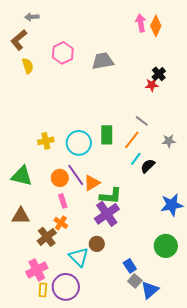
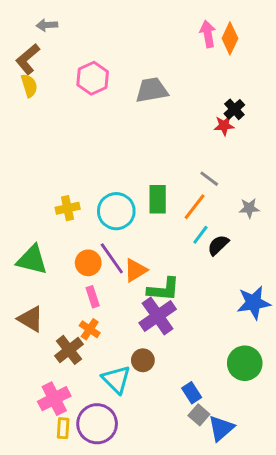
yellow semicircle: (28, 66) -> (29, 86), moved
brown triangle: (21, 216) -> (31, 319), turned 30

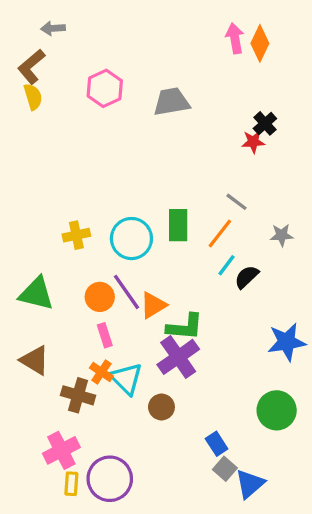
brown cross: (69, 350) -> (78, 395), turned -36
cyan triangle: (116, 379) -> (126, 379), moved

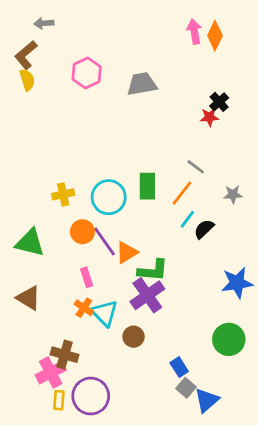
orange circle: (100, 297) -> (82, 232), moved
brown cross: (78, 395) -> (64, 355), moved

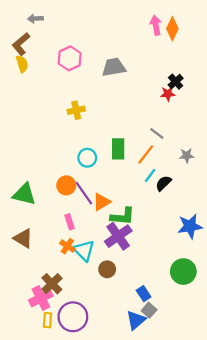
yellow cross: (63, 194) -> (76, 110), moved
cyan circle: (109, 197) -> (87, 158), size x0.7
brown cross: (64, 355) -> (52, 284), turned 30
blue triangle: (207, 400) -> (136, 320), moved

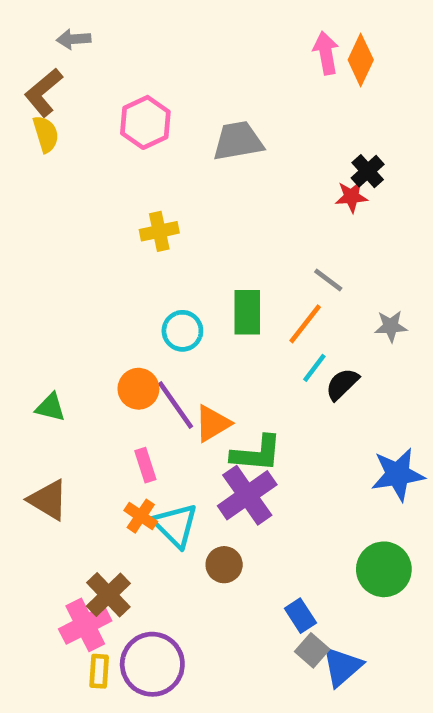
green triangle: (24, 194) -> (50, 407), size x0.6
blue triangle: (136, 320) -> (342, 667), moved

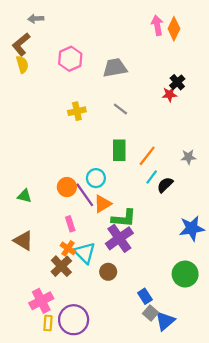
gray line: (328, 280) -> (120, 109), moved
cyan circle: (182, 331) -> (96, 178), moved
brown cross: (108, 595) -> (61, 266), moved

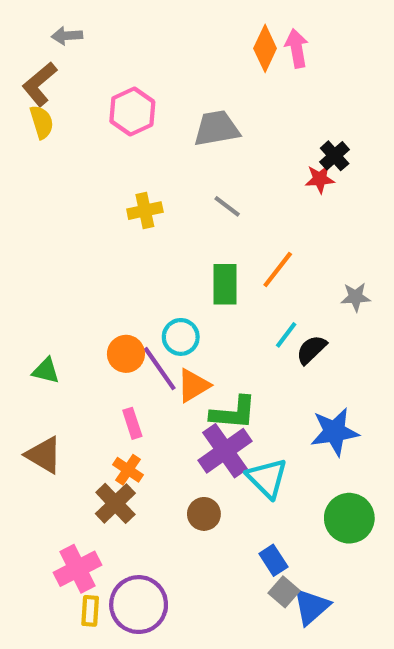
orange diamond: (174, 29) -> (265, 48), moved
orange line: (147, 156) -> (278, 270), moved
blue star: (192, 228) -> (335, 432), moved
cyan triangle: (85, 253) -> (267, 478), moved

